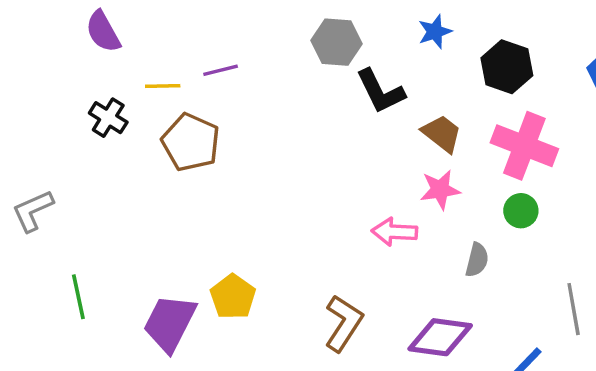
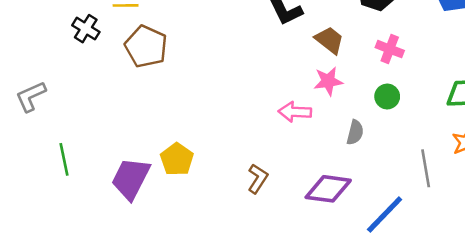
pink cross: (524, 146) -> (390, 49), size x0.6
brown L-shape: (344, 323) -> (258, 179), size x0.7

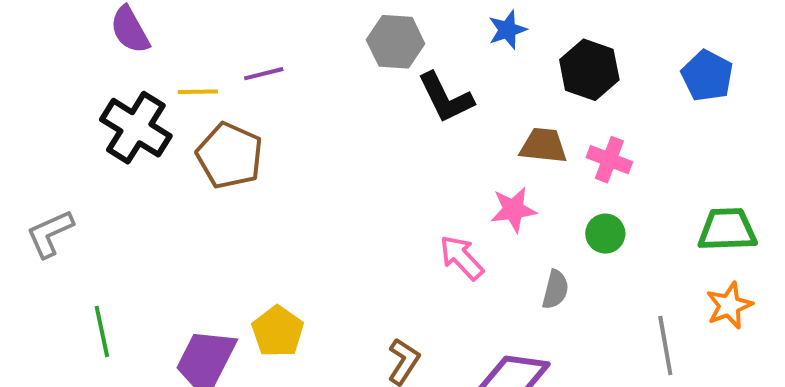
black cross: (86, 29) -> (136, 128), size x1.6
brown trapezoid: (329, 40) -> (543, 146), moved, turned -32
pink arrow: (295, 112) -> (462, 258), turned 44

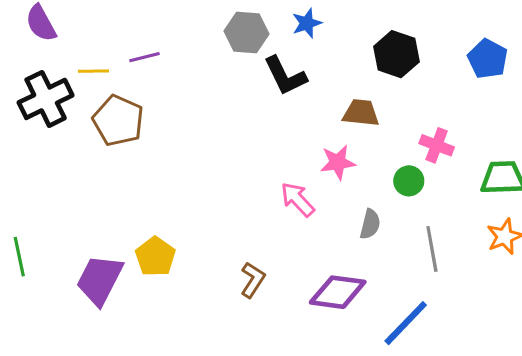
blue star: (507, 30) -> (307, 23), moved
black cross: (136, 128) -> (46, 99), turned 32
pink cross: (609, 160) -> (437, 145), moved
gray line: (665, 345) -> (432, 249), moved

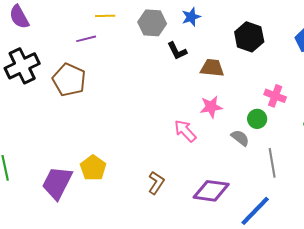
yellow line: (93, 71) -> (105, 16), moved
black L-shape: (285, 76) -> (177, 51), size x0.7
brown trapezoid: (361, 113) -> (212, 68), moved
gray semicircle: (370, 224) -> (240, 138), moved, turned -66

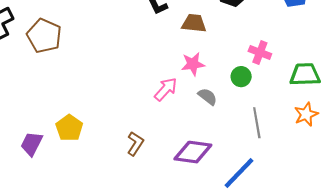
pink arrow: (185, 131) -> (166, 89), turned 85
gray semicircle: (240, 138) -> (208, 97), moved
purple trapezoid: (57, 183) -> (32, 144), size x0.7

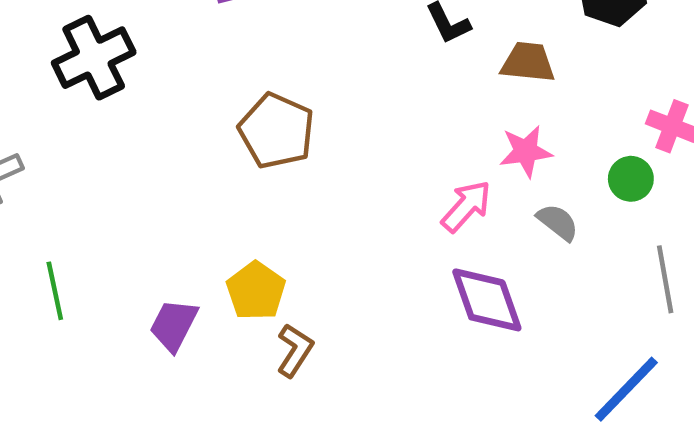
brown pentagon: (44, 36) -> (277, 131), moved
brown L-shape: (135, 144) -> (295, 350), moved
purple diamond: (193, 152) -> (487, 300), moved, turned 63

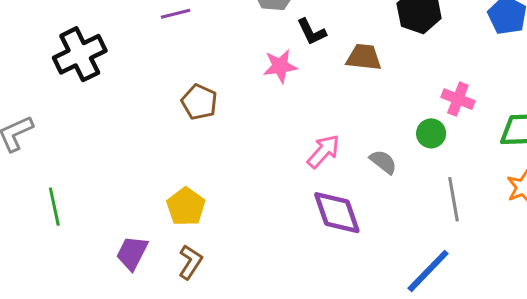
brown pentagon: (277, 131) -> (199, 102), size x0.7
pink star: (526, 151) -> (280, 66), moved
purple trapezoid: (174, 325) -> (132, 253), moved
brown L-shape: (295, 350) -> (190, 262), moved

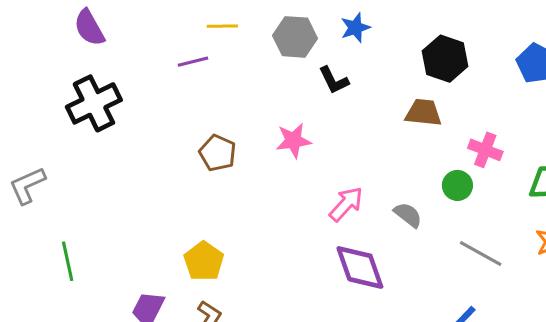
brown trapezoid: (364, 57) -> (423, 113), moved
pink star: (280, 66) -> (293, 141), moved
gray line: (453, 199) -> (481, 254), turned -51

